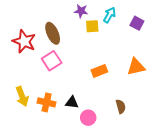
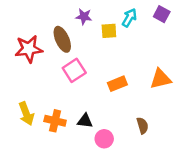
purple star: (81, 11) -> (84, 17), moved
purple square: (137, 23) -> (162, 14), moved
red star: (24, 41) -> (29, 49), turned -30
pink square: (52, 61) -> (74, 70), moved

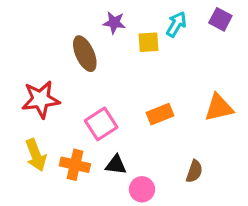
red star: (29, 49) -> (41, 99), moved
pink square: (74, 70) -> (101, 124), moved
brown semicircle: (143, 126) -> (194, 171), turned 35

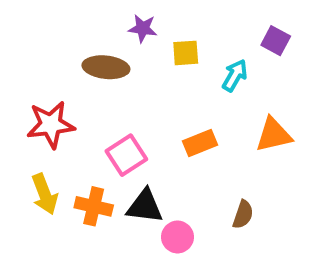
purple square: (220, 19) -> (276, 41), moved
cyan arrow: (176, 24) -> (235, 75), moved
brown ellipse: (85, 54) -> (106, 67), turned -60
black triangle: (116, 165) -> (145, 206), size x1.4

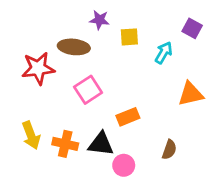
red star: (51, 125) -> (38, 68), moved
orange rectangle: (200, 143) -> (128, 117), moved
pink square: (126, 155) -> (88, 90), moved

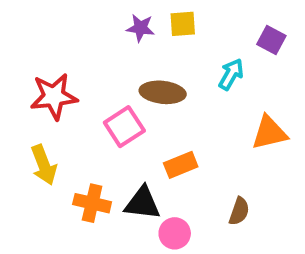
yellow square: (129, 37) -> (183, 24), moved
brown ellipse: (74, 47) -> (163, 92), moved
yellow arrow: (31, 135) -> (44, 165), moved

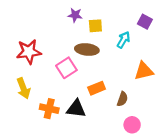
yellow square: (183, 24) -> (95, 26), moved
brown semicircle: (239, 211) -> (122, 99), moved
pink circle: (175, 233) -> (132, 125), moved

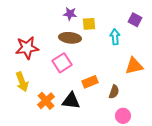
cyan arrow: (123, 40) -> (115, 37), turned -35
brown ellipse: (87, 49) -> (70, 38), moved
orange cross: (49, 109) -> (46, 101), turned 36

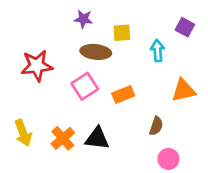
purple star: (70, 14) -> (83, 19), moved
yellow arrow: (22, 82) -> (23, 133), moved
orange rectangle: (90, 82) -> (123, 94), moved

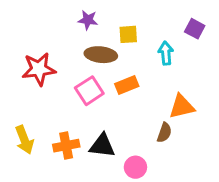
orange triangle: (184, 90) -> (182, 107), moved
orange rectangle: (123, 94) -> (127, 85), moved
orange cross: (63, 138) -> (66, 146), turned 30
pink circle: (168, 159) -> (135, 167), moved

